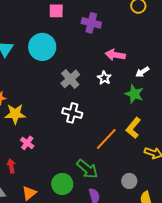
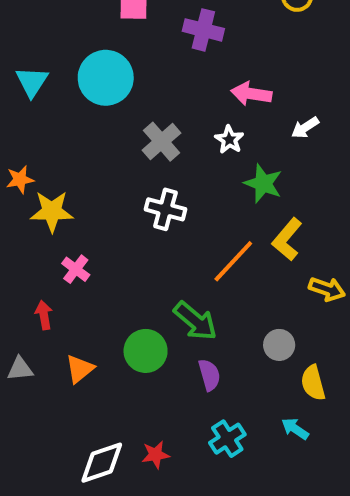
green star: (134, 94) -> (263, 183), moved

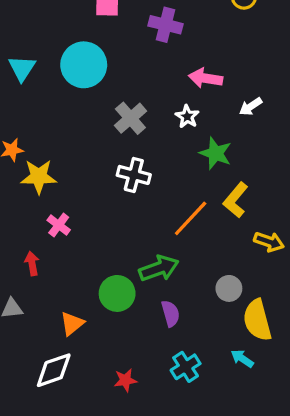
green arrow: (195, 321) -> (159, 268), turned -60
orange triangle: (80, 369) -> (72, 323), moved
yellow semicircle: (313, 383) -> (257, 320), size x1.4
white diamond: (102, 463) -> (54, 370), moved

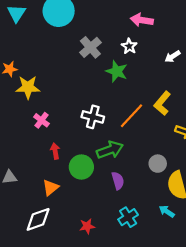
white arrow: (251, 107) -> (172, 57), moved
green star: (216, 153) -> (117, 71), moved
white cross: (134, 175) -> (93, 117), moved
red arrow: (32, 263) -> (55, 151), moved

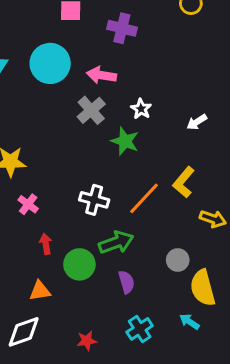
pink arrow: (142, 20) -> (101, 75), moved
orange triangle: (51, 188) -> (40, 291), turned 30

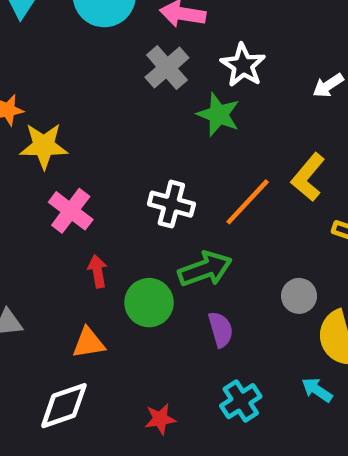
white star: (141, 109) -> (243, 65), size x1.4
pink cross: (28, 204) -> (71, 211), size x1.4

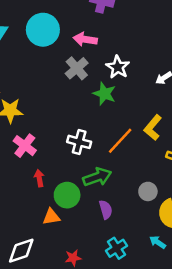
orange triangle: (89, 343) -> (51, 217), moved

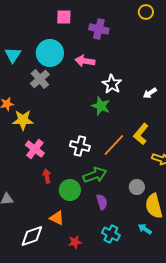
gray cross: (77, 68) -> (40, 79), moved
orange triangle: (51, 217) -> (57, 218), moved, turned 35
cyan cross: (117, 248) -> (111, 234), turned -30

